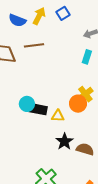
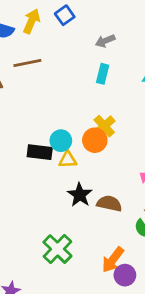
cyan circle: (27, 104) -> (61, 141), moved

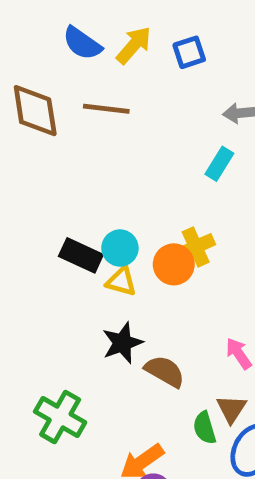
green cross: (57, 249) -> (60, 417), turned -32

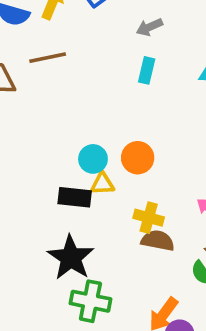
yellow cross: (196, 247) -> (149, 218), moved, turned -32
black rectangle: (81, 255) -> (75, 197), moved
black star: (122, 343) -> (71, 258), moved, size x1.4

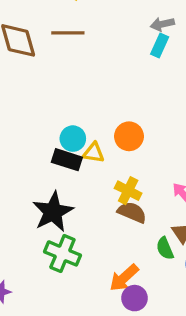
cyan rectangle: (147, 70) -> (160, 45), moved
cyan circle: (93, 159) -> (73, 139), moved

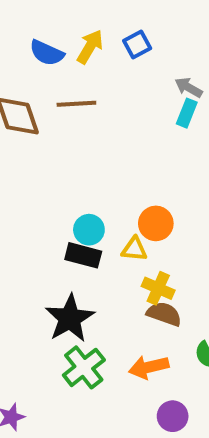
gray arrow: (162, 24) -> (189, 87), turned 45
yellow triangle: (94, 153) -> (134, 249), moved
green cross: (62, 253) -> (84, 367), turned 32
orange arrow: (124, 278) -> (149, 367), moved, turned 32

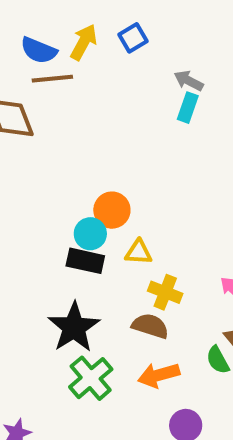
brown line: (76, 104) -> (52, 79), moved
orange circle: (156, 223) -> (112, 210), moved
brown semicircle: (164, 314) -> (150, 326), moved

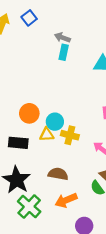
cyan circle: (90, 234) -> (55, 122), moved
yellow cross: (165, 292) -> (70, 135), moved

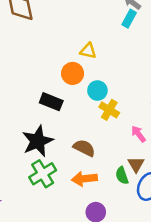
yellow triangle: (47, 135) -> (88, 51), moved

